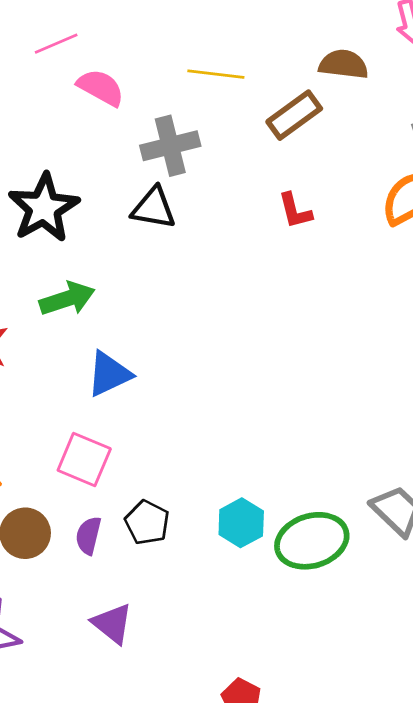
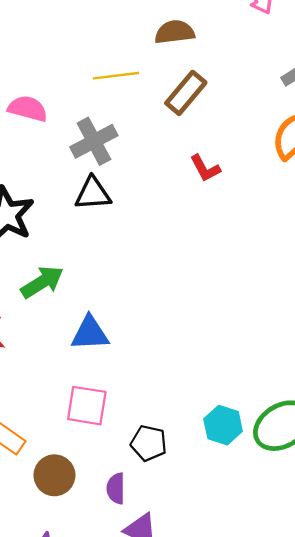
brown semicircle: (343, 64) -> (175, 32), moved
blue triangle: (109, 374) -> (90, 333), turned 36
purple semicircle: (88, 535) -> (116, 488), moved

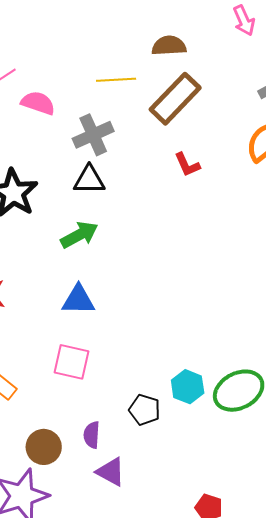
brown rectangle: (186, 93) -> (175, 99), size x1.4
green arrow: (42, 282) -> (79, 235), moved
black pentagon: (149, 443) -> (145, 410), moved
brown circle: (54, 475) -> (44, 447), moved

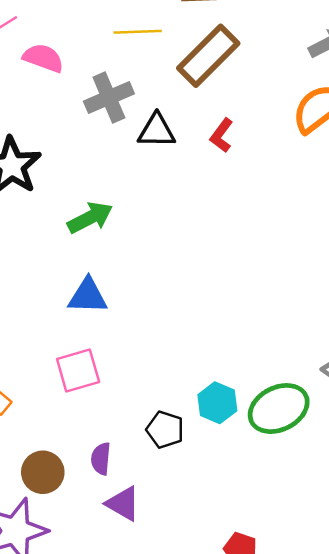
red L-shape: (187, 165) -> (222, 135), turned 60
black triangle: (89, 180) -> (157, 131), moved
pink square: (72, 362) -> (78, 370), turned -30

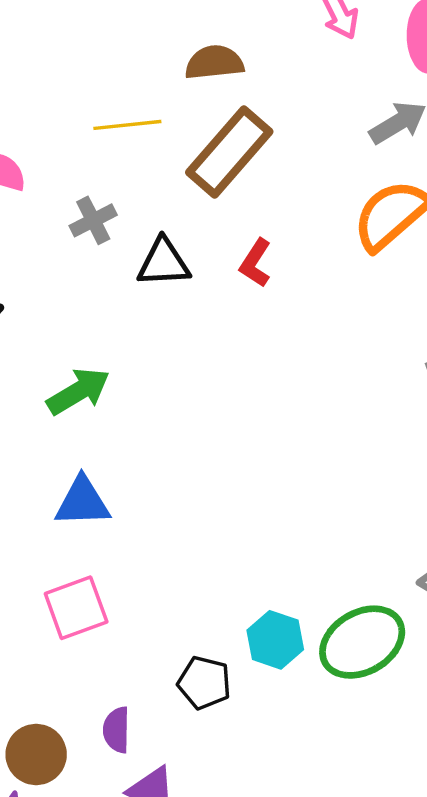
gray cross: (109, 98) -> (93, 220), size x0.7

